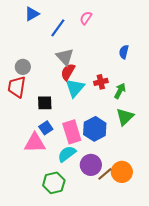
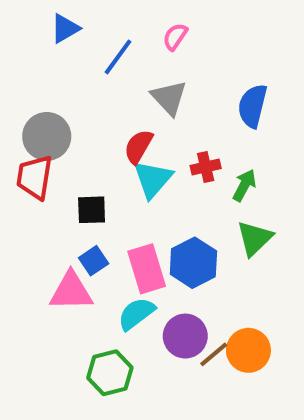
blue semicircle: (124, 52) -> (252, 106), size x1.5
gray triangle: (65, 57) -> (169, 98), moved
gray circle: (23, 67) -> (47, 136), size x1.5

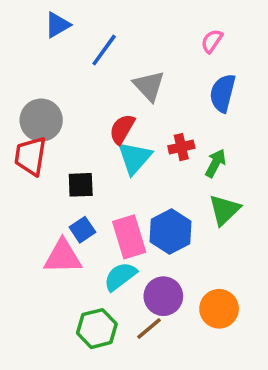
pink semicircle: (175, 37) -> (212, 41), moved
brown line: (214, 354) -> (149, 329), moved

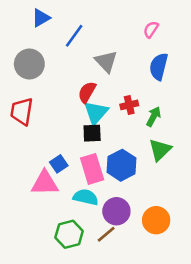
gray circle: (41, 120) -> (29, 64), moved
black square: (81, 185) -> (92, 133), moved
cyan semicircle: (120, 276) -> (86, 197), turned 50

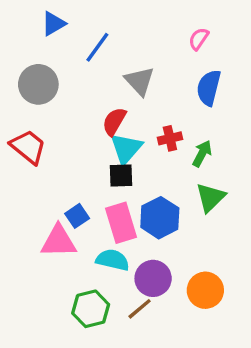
red trapezoid: (22, 111) -> (28, 147), turned 120

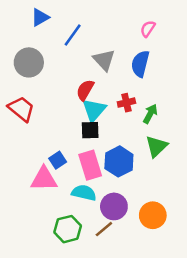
blue semicircle: (209, 88) -> (140, 64), moved

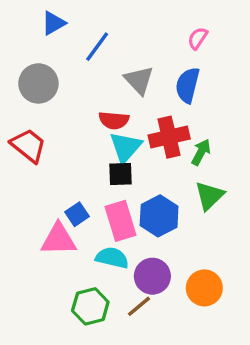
red semicircle: (85, 90) -> (114, 120), turned -115
red cross: (126, 103) -> (169, 137), size x1.6

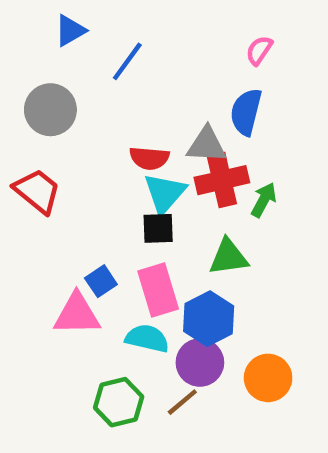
gray triangle: (139, 80) -> (206, 145), moved, turned -44
green triangle: (209, 196) -> (228, 257), moved, turned 36
blue hexagon: (159, 216) -> (209, 319), moved

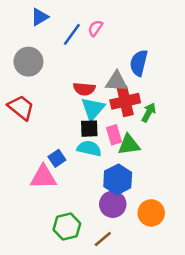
pink semicircle: (259, 50) -> (95, 28), moved
pink rectangle: (158, 290) -> (114, 135), moved, size x0.7
cyan semicircle: (147, 338) -> (89, 148), moved
brown line: (182, 402) -> (103, 239), moved

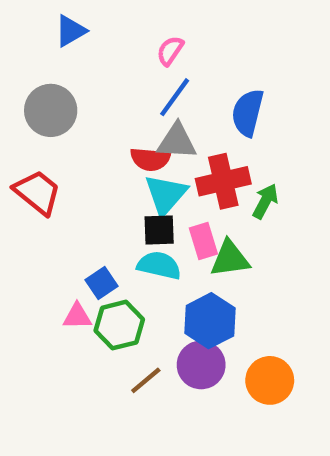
blue line: (72, 34) -> (175, 97), moved
gray triangle: (116, 81) -> (177, 141), moved
pink triangle: (43, 177) -> (77, 316), size x0.6
green hexagon: (67, 227) -> (119, 325), moved
brown line: (103, 239) -> (146, 380), moved

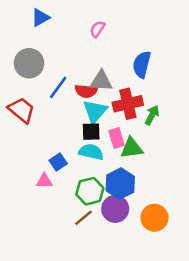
blue line: (175, 97) -> (58, 87), moved
green hexagon: (119, 325) -> (90, 191), moved

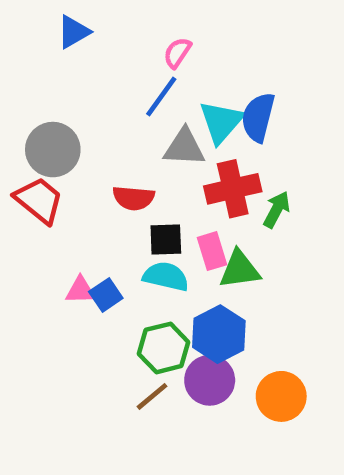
gray circle: (29, 63) -> (53, 150), moved
blue line: (58, 87) -> (161, 97), moved
red semicircle: (86, 91) -> (134, 198), moved
cyan triangle: (95, 111) -> (221, 122), moved
pink triangle: (44, 181) -> (80, 290), moved

